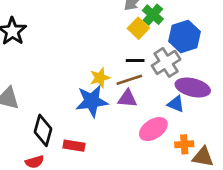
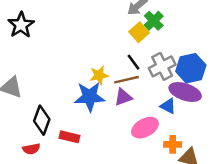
blue hexagon: (185, 37) -> (191, 68), moved
black line: (135, 60) -> (134, 62), turned 49
purple triangle: (127, 99) -> (123, 97), turned -30

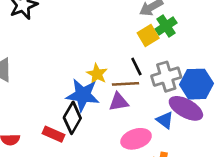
yellow star: (99, 75) -> (97, 74), turned 30
black diamond: (42, 120) -> (72, 118), moved

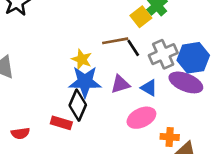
yellow star: (97, 74) -> (82, 59), moved
brown line: (126, 84) -> (115, 41), moved
blue triangle: (165, 120) -> (149, 88), moved

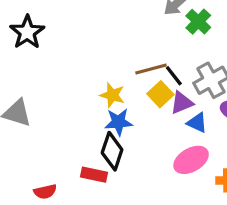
yellow square: (141, 17) -> (160, 94), moved
blue star: (85, 82) -> (119, 122), size x0.7
purple triangle: (120, 84) -> (182, 103), moved

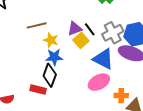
brown line: (151, 69) -> (37, 25), moved
purple triangle: (182, 103) -> (75, 29), moved
blue triangle: (197, 123) -> (103, 59), size x1.6

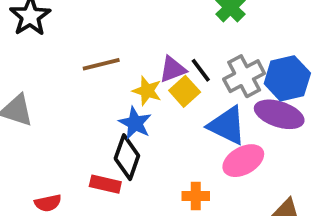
yellow star: (51, 40) -> (147, 91), moved
blue star: (54, 57) -> (135, 123), turned 30
pink ellipse: (99, 82) -> (243, 161), moved
orange cross: (121, 96) -> (196, 196), moved

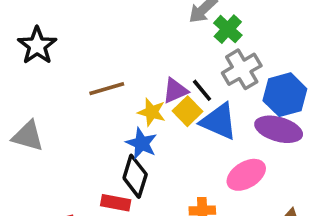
gray cross: (244, 76) -> (242, 69), moved
blue triangle: (227, 126) -> (219, 121), moved

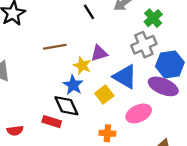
green cross: (228, 29) -> (153, 18), moved
black line: (202, 90) -> (89, 12), moved
yellow square: (187, 111) -> (104, 94), moved
black diamond: (135, 176) -> (66, 106), turned -48

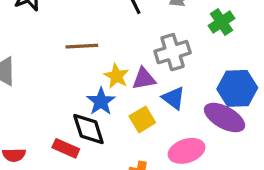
gray cross: (144, 45) -> (173, 52), moved
purple triangle: (99, 53) -> (144, 79), moved
blue triangle: (125, 77) -> (174, 98), size x0.7

